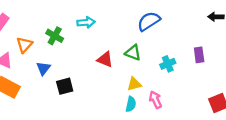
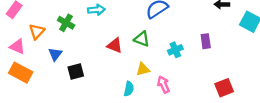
cyan semicircle: (131, 104) -> (129, 89), moved

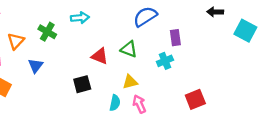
purple rectangle: (206, 41) -> (175, 38), moved
black square: (76, 71) -> (82, 84), moved
pink arrow: (163, 84) -> (139, 104), moved
red square: (224, 88) -> (195, 99), moved

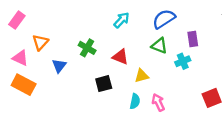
cyan arrow: (80, 18) -> (122, 20), moved, turned -42
green cross: (47, 32) -> (87, 48), moved
green triangle: (129, 49) -> (159, 46), moved
yellow triangle: (130, 82) -> (142, 76), moved

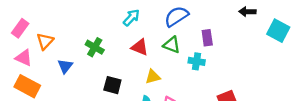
pink rectangle: (17, 20) -> (20, 28), moved
red triangle: (120, 57) -> (140, 47), moved
cyan cross: (183, 61) -> (197, 61), turned 32
black square: (104, 84) -> (112, 85), turned 30

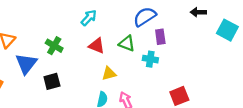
blue semicircle: (176, 16) -> (145, 17), moved
blue triangle: (65, 66) -> (26, 64), size x1.5
black square: (112, 85) -> (52, 81), moved, turned -30

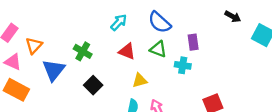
black arrow: (198, 12) -> (233, 17), turned -152
blue semicircle: (145, 17) -> (159, 22), moved, turned -105
black square: (52, 81) -> (93, 85), moved, turned -30

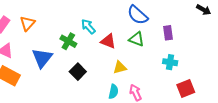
cyan arrow: (119, 22) -> (88, 27), moved, turned -84
orange triangle: (34, 46) -> (27, 23), moved
cyan cross: (183, 65) -> (170, 62), moved

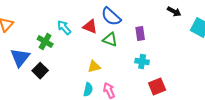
red triangle: (108, 41) -> (90, 26), moved
black square: (78, 72) -> (40, 70), moved

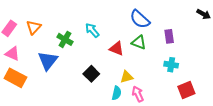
red triangle: (90, 26) -> (117, 49), moved
green cross: (45, 42) -> (65, 39), moved
yellow triangle: (94, 66) -> (127, 77), moved
black square: (40, 70) -> (91, 74), moved

